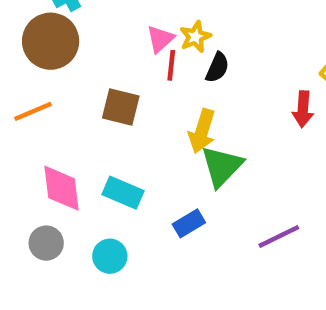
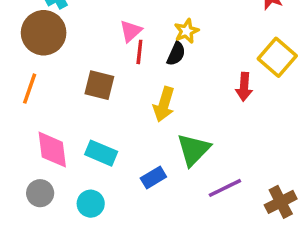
yellow star: (195, 37) -> (187, 31), moved
orange line: (33, 111) -> (30, 89), turned -48
green triangle: (222, 166) -> (194, 150), moved

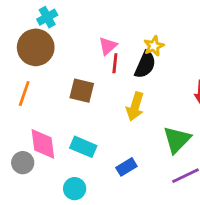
black semicircle: (176, 54) -> (145, 65), size x1.4
green triangle: (194, 150) -> (177, 140), moved
gray circle: (40, 193) -> (23, 163), moved

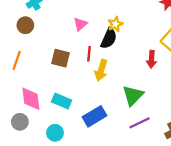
brown circle: (36, 47) -> (25, 25), size x0.6
red line: (115, 63) -> (89, 54), moved
gray circle: (23, 163) -> (20, 122), moved
blue rectangle: (126, 167) -> (95, 116), size x1.5

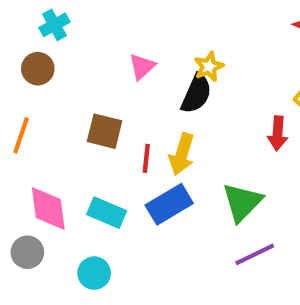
red line: (89, 54) -> (146, 158), moved
blue rectangle: (95, 116) -> (169, 204), moved

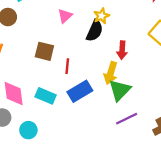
red arrow: (278, 133) -> (122, 50), moved
yellow arrow: (182, 154) -> (111, 73), moved
cyan circle: (94, 273) -> (28, 130), moved

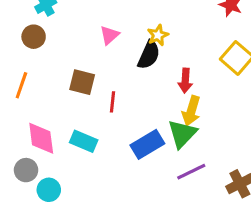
yellow arrow: (111, 73) -> (191, 111), moved
blue rectangle: (80, 91) -> (147, 144), moved
cyan circle: (28, 130) -> (49, 190), moved

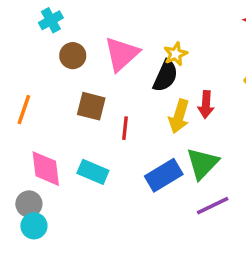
pink triangle: (109, 35) -> (122, 54), size x1.6
brown circle: (34, 37) -> (73, 56), moved
yellow arrow: (191, 111) -> (179, 116), moved
cyan circle: (49, 190) -> (34, 226), moved

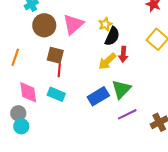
brown circle: (73, 56) -> (44, 25), size x1.5
black semicircle: (165, 76) -> (112, 36), moved
yellow arrow: (179, 116) -> (107, 61), turned 30
red line: (125, 128) -> (59, 70), moved

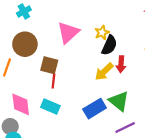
brown circle: (44, 25) -> (25, 44), moved
green triangle: (121, 89) -> (119, 101), turned -35

